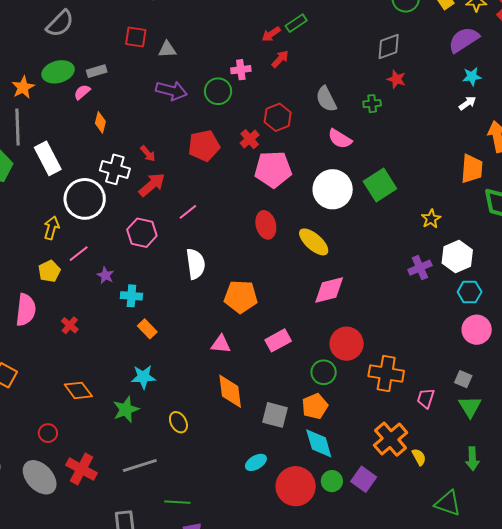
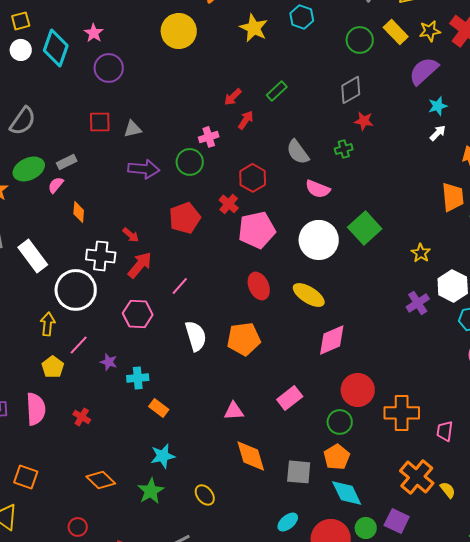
green rectangle: (296, 23) -> (277, 91), moved
orange pentagon: (241, 297) -> (244, 339), moved

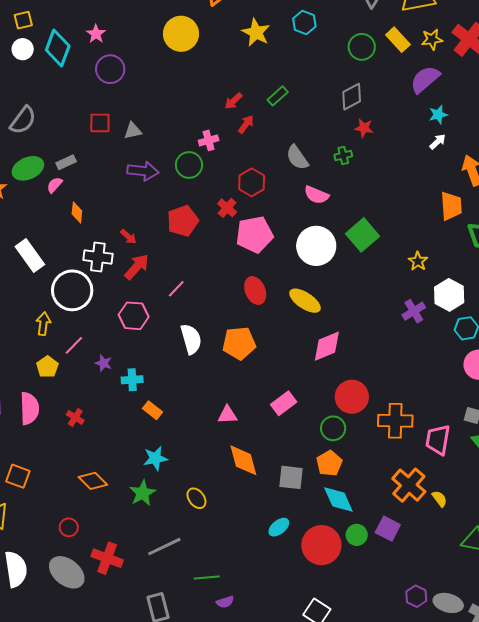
pink trapezoid: (445, 431) -> (438, 440), size x1.5

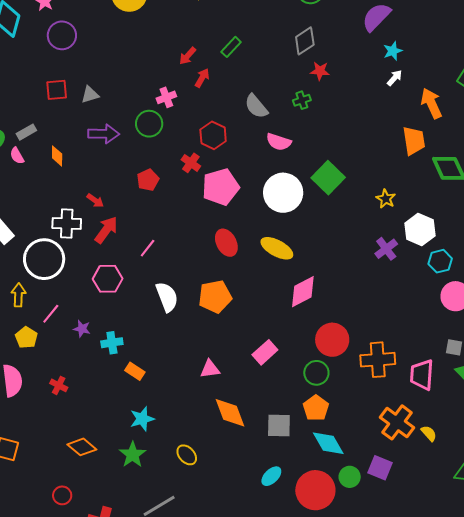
pink semicircle: (55, 185) -> (17, 156), turned -66
orange diamond: (77, 212) -> (57, 156), moved
red pentagon: (183, 221) -> (148, 180), size x0.7

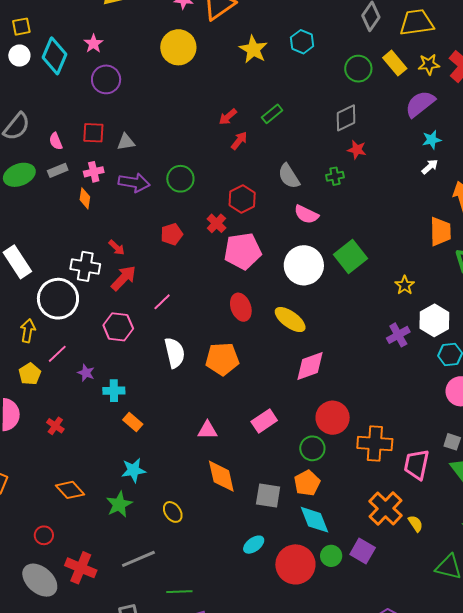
pink cross: (166, 97) -> (94, 172), moved
pink semicircle: (17, 156) -> (56, 141), moved

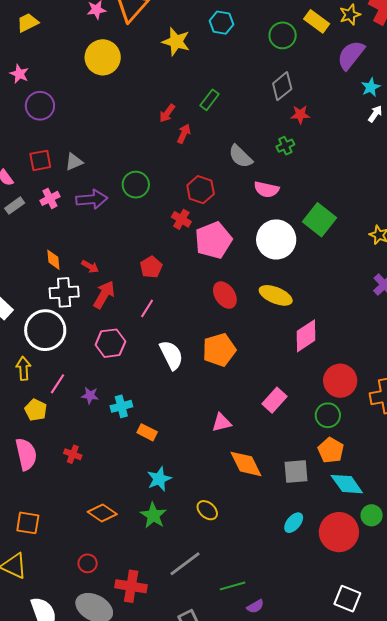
orange diamond: (85, 198) -> (53, 260), moved
red pentagon: (172, 234) -> (151, 267), moved

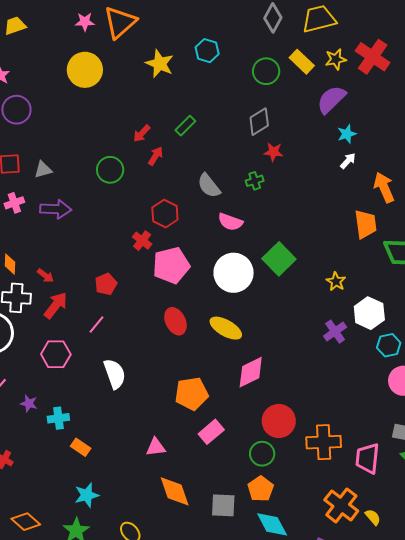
green circle: (136, 185) -> (110, 170), moved
orange pentagon: (219, 350) -> (192, 394), moved

